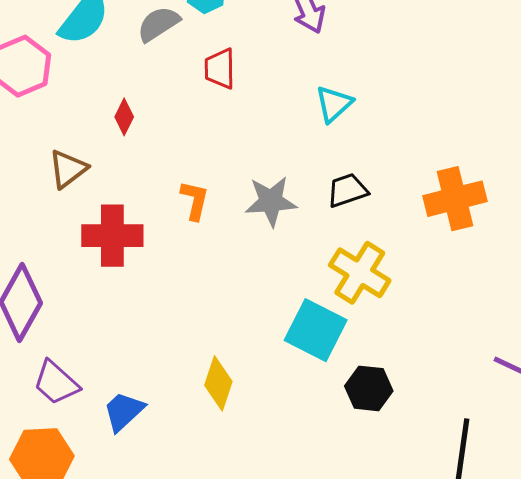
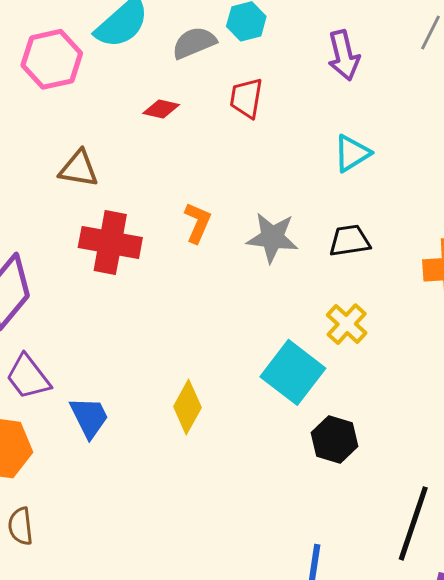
red diamond: (124, 117) -> (161, 109), moved, turned 66
brown triangle: (68, 169) -> (79, 169), turned 36
yellow cross: (360, 273) -> (347, 324), size x0.7
blue trapezoid: (124, 411) -> (89, 417), turned 96

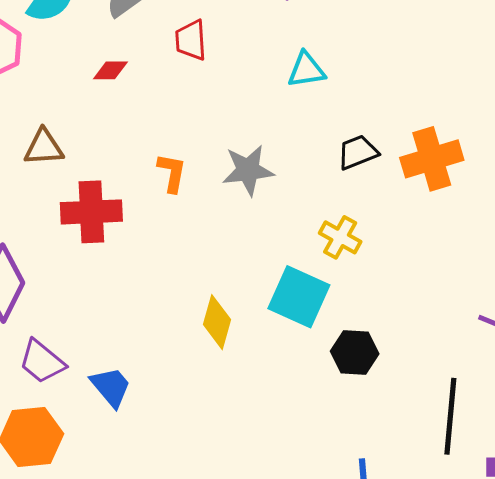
cyan triangle: (352, 153) -> (306, 70), turned 36
black trapezoid: (350, 241) -> (358, 152), moved
yellow diamond: (187, 407) -> (217, 322), moved

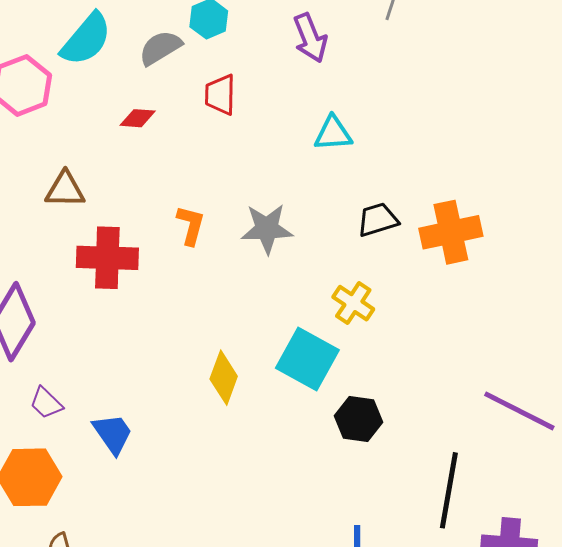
purple trapezoid: (42, 362) -> (46, 403), size x0.7

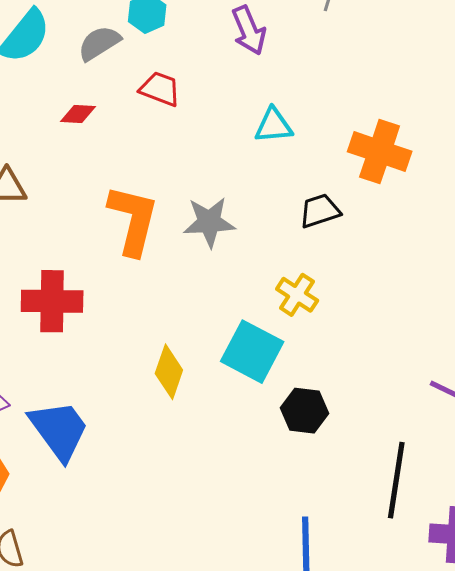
red trapezoid: (220, 95) -> (160, 89), turned 111
orange L-shape: (191, 225) -> (133, 220), size x1.8
orange cross: (451, 232) -> (380, 152), moved, turned 32
red cross: (107, 258) -> (52, 301), moved
blue trapezoid: (113, 434) -> (59, 430), size x1.5

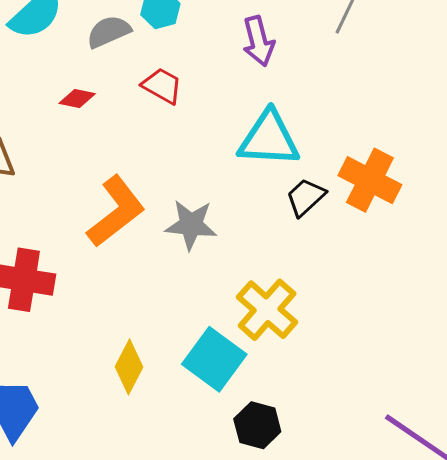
cyan triangle: (274, 126) -> (269, 139), size x1.6
black trapezoid: (320, 211) -> (306, 197), moved, turned -33
orange L-shape: (133, 220) -> (116, 211), turned 30
yellow cross: (297, 295) -> (267, 310), size x1.5

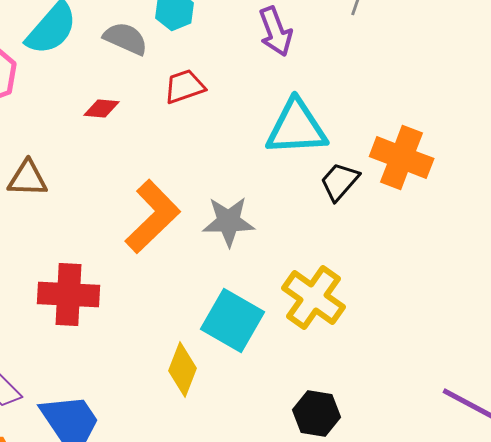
gray semicircle: (109, 32) -> (126, 38), turned 54
red trapezoid: (162, 86) -> (185, 86), turned -42
cyan square: (214, 359) -> (233, 320), moved

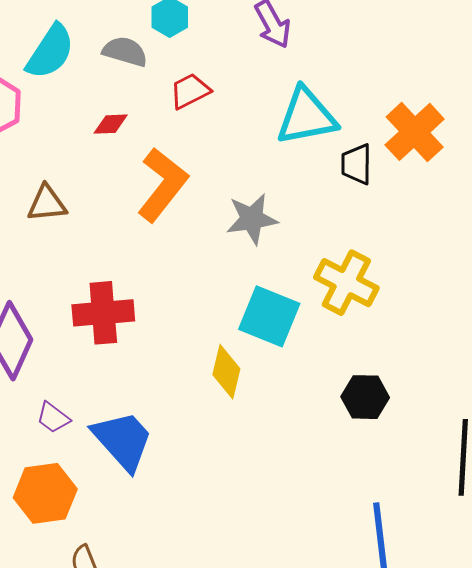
orange cross: (402, 158) -> (415, 132), turned 34
black trapezoid: (340, 182) -> (356, 164), turned -33
orange L-shape: (153, 216) -> (162, 185), moved

